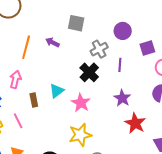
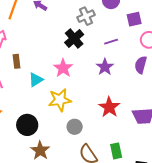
purple line: (120, 65) -> (111, 42), moved, turned 64
cyan triangle: (57, 91) -> (36, 80), moved
red star: (135, 123) -> (109, 107), moved

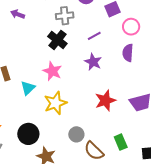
gray cross: (86, 16) -> (65, 16), turned 30
red star: (109, 107) -> (105, 100), turned 30
gray circle: (75, 127) -> (76, 134), moved

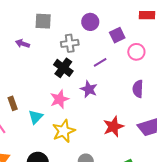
purple semicircle: (128, 53) -> (138, 89), moved
purple star: (93, 62) -> (89, 89), moved
pink star: (52, 71) -> (59, 99), turned 30

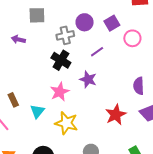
purple circle: (90, 22) -> (85, 22), moved
purple semicircle: (138, 89) -> (139, 86), moved
yellow star: (64, 131) -> (66, 123), turned -30

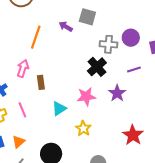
purple arrow: (18, 39) -> (66, 27), moved
brown rectangle: (13, 100) -> (41, 82), moved
red star: (116, 115) -> (133, 135), turned -30
yellow star: (66, 123) -> (83, 128), size x0.7

